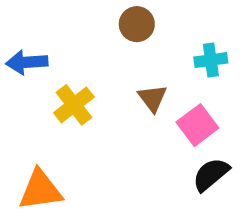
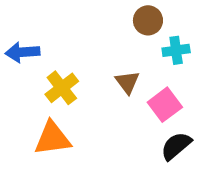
brown circle: (137, 24) -> (148, 20), moved
orange triangle: (40, 190) -> (52, 138), moved

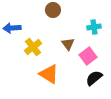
brown circle: (148, 20) -> (53, 10), moved
orange triangle: (52, 138) -> (49, 74), moved, turned 40

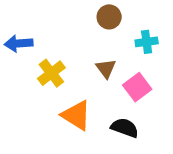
brown circle: (53, 10) -> (109, 17), moved
black semicircle: (94, 78) -> (125, 128), moved, turned 60

